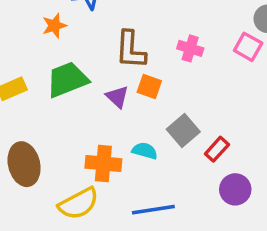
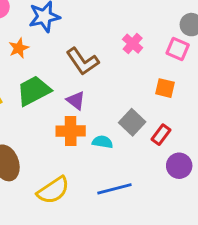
pink cross: (190, 48) -> (133, 44), moved, turned 30
brown L-shape: (131, 50) -> (83, 61), turned -32
orange square: (149, 86) -> (165, 88), moved
orange cross: (103, 163) -> (71, 131), moved

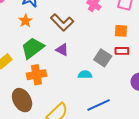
orange star: (19, 48) -> (25, 21), moved
orange cross: (71, 131) -> (36, 75), moved
red rectangle: (161, 135) -> (122, 51), moved, turned 64

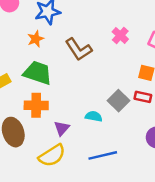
green trapezoid: (33, 48) -> (38, 73), turned 45
purple triangle: (62, 50) -> (62, 128), moved, turned 32

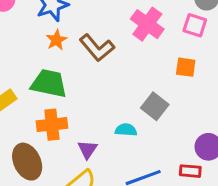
pink cross: (120, 35) -> (147, 24), size x1.5
orange star: (36, 39) -> (56, 40), moved
red rectangle: (143, 97) -> (190, 171), moved

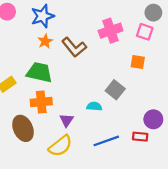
pink cross: (147, 24) -> (111, 31), turned 35

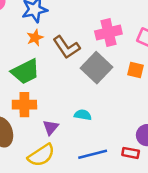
green trapezoid: (39, 72) -> (25, 72), turned 136
gray square: (115, 90) -> (96, 68), moved, size x1.4

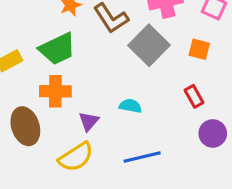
red rectangle: (131, 153) -> (194, 96), moved, turned 49

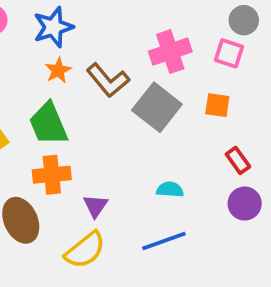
green trapezoid: (57, 49) -> (48, 124), turned 99
red rectangle: (194, 96) -> (238, 160), moved
cyan semicircle: (130, 106) -> (170, 190), moved

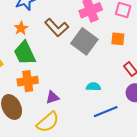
orange star: (58, 70) -> (21, 28), moved
purple triangle: (95, 206) -> (53, 97), turned 40
blue line: (164, 241) -> (106, 112), moved

